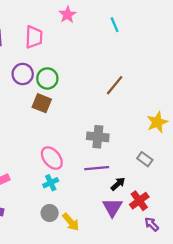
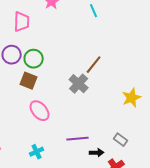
gray cross: (98, 137) -> (79, 84), moved, turned 36
pink ellipse: (52, 158) -> (40, 111), moved
gray rectangle: (145, 159) -> (121, 140), moved
black arrow: (118, 184) -> (97, 153), turned 40

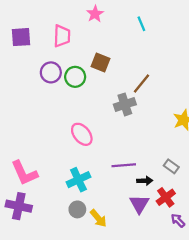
brown square: (29, 81) -> (101, 62), moved
gray cross: (79, 84) -> (125, 104), turned 30
cyan cross: (37, 152) -> (78, 180), size x1.5

